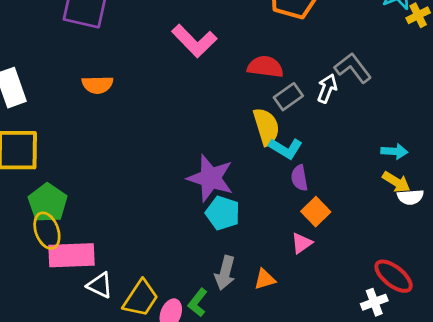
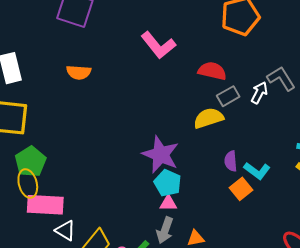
yellow semicircle: (266, 127) -> (209, 118), turned -96
cyan L-shape: (286, 148) -> (257, 171), moved
pink triangle: (302, 243) -> (168, 203), moved, turned 30

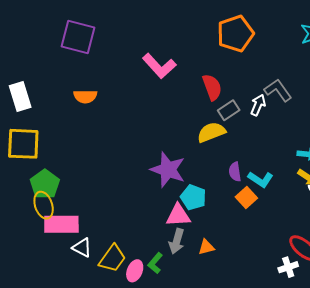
red semicircle: (212, 71) -> (212, 87), turned 60
cyan pentagon: (168, 183) -> (193, 197), moved
pink triangle: (168, 203) -> (178, 215), size x1.5

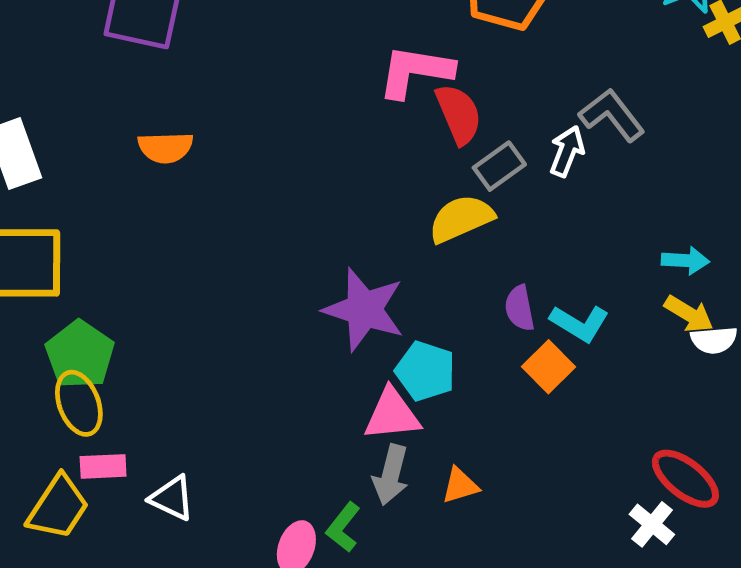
pink L-shape: (159, 66) -> (415, 71), moved, turned 144
pink rectangle: (61, 224) -> (103, 466), moved, size x0.6
yellow trapezoid: (112, 258) -> (58, 507), moved
white cross: (288, 267) -> (652, 524), turned -30

